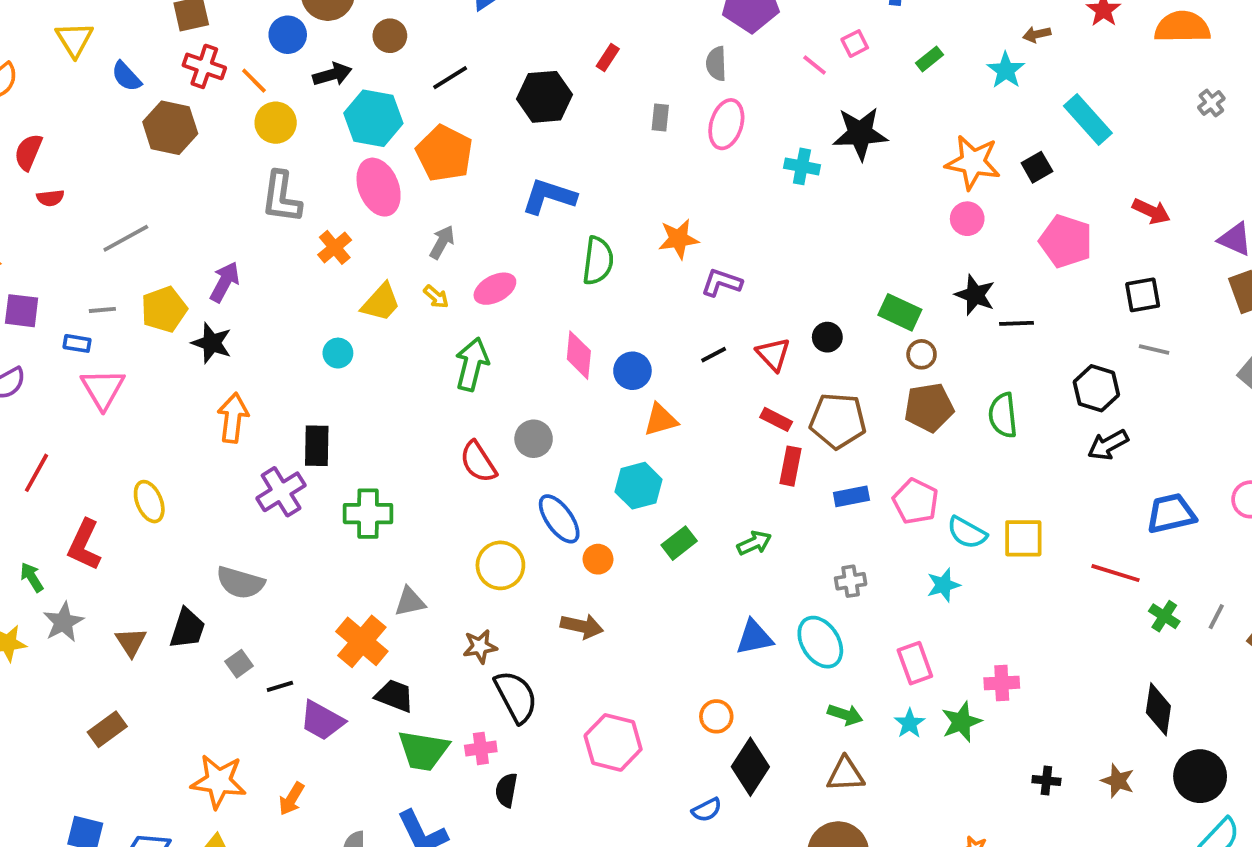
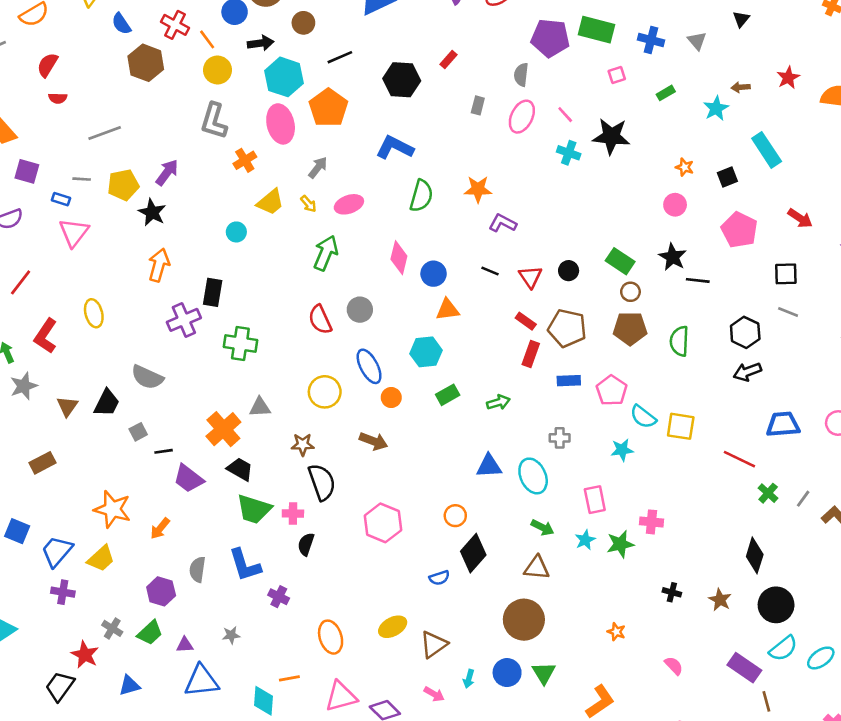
pink line: (815, 65) -> (565, 115), moved
orange star: (973, 162) -> (685, 167), size x0.5
black line: (714, 355) -> (490, 271), turned 42

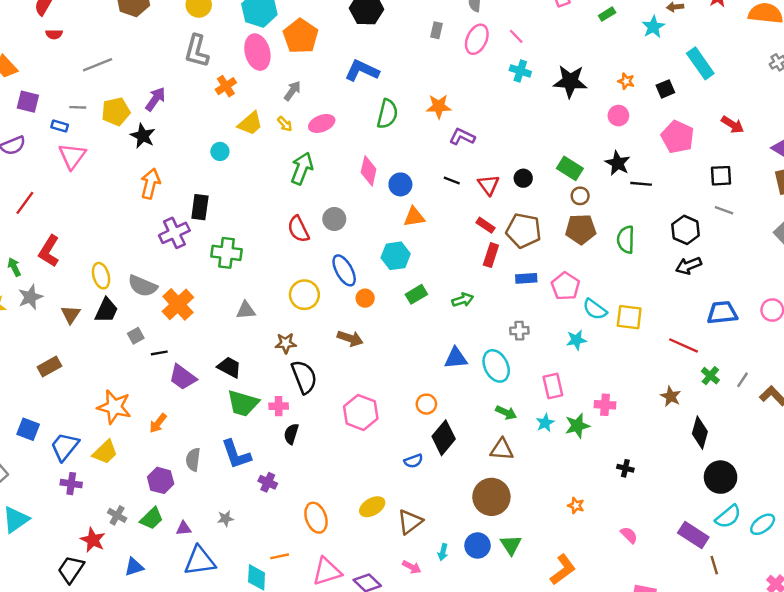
black star: (611, 136) -> (570, 81), moved
yellow ellipse: (94, 313) -> (101, 276), moved
orange cross: (223, 429) -> (178, 304), moved
brown star: (720, 600) -> (671, 396), moved

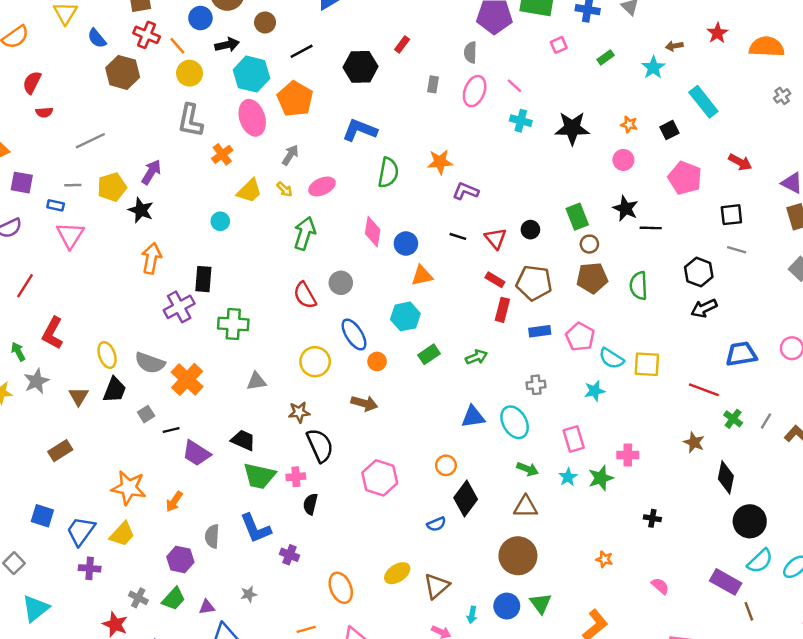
green rectangle: (570, 168) -> (577, 217), turned 40

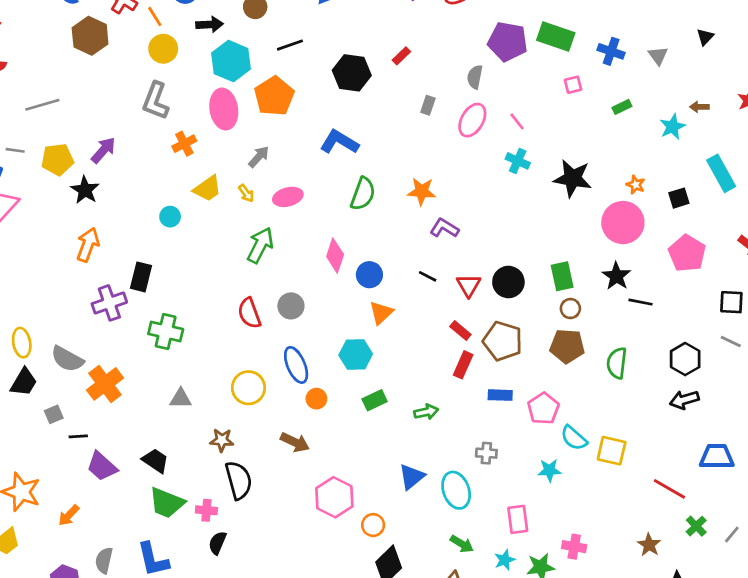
pink circle: (623, 160) -> (623, 223), size x1.8
black circle: (530, 230) -> (508, 282), size x1.5
orange triangle: (422, 276) -> (381, 313), turned -40
blue triangle: (473, 417) -> (412, 477), turned -40
pink hexagon: (380, 478) -> (334, 497), moved

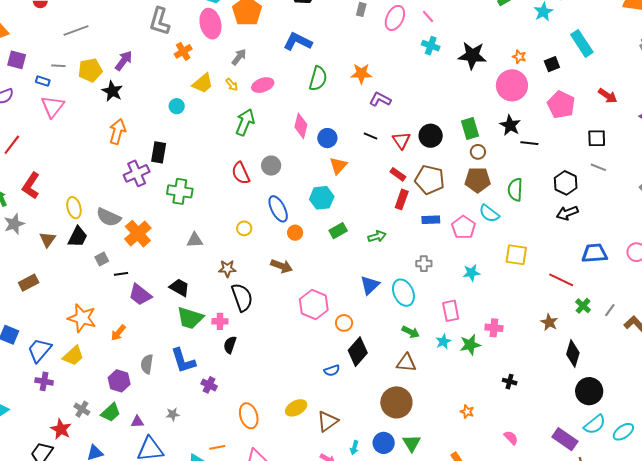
yellow circle: (248, 388) -> (244, 228), size x0.6
cyan semicircle: (574, 438) -> (489, 213), moved

